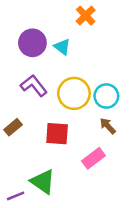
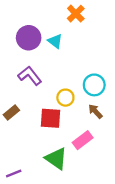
yellow circle: (74, 93) -> (65, 98), moved, size x0.6
green triangle: (43, 182) -> (56, 159), moved

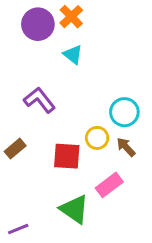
orange cross: (76, 14) -> (71, 17), moved
purple circle: (29, 38) -> (38, 24), moved
yellow circle: (65, 98) -> (97, 138), moved

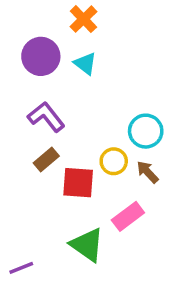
purple circle: (38, 24) -> (41, 56), moved
brown rectangle: (15, 149) -> (46, 159), moved

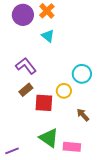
purple circle: (41, 56) -> (23, 15), moved
brown arrow: (147, 172) -> (83, 115), moved
pink rectangle: (128, 216) -> (72, 147), moved, turned 42

